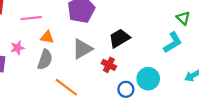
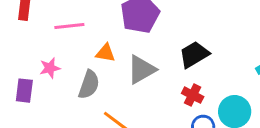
orange triangle: (47, 37) -> (105, 53), moved
red cross: (109, 65) -> (193, 95), moved

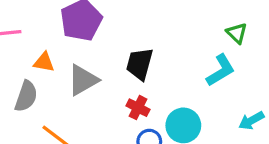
black trapezoid: (194, 54) -> (140, 64), turned -44

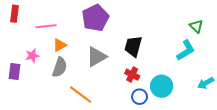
orange triangle: (44, 62) -> (60, 45), moved, turned -40

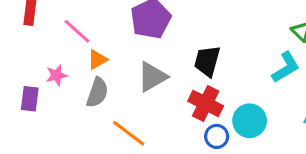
pink line: (46, 26) -> (77, 31), turned 48
red cross: (132, 75) -> (206, 103), size x1.5

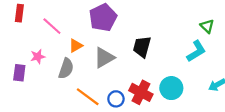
orange triangle: (97, 60) -> (76, 46), moved
red cross: (206, 103) -> (141, 92), moved
blue circle: (217, 136) -> (116, 99), moved

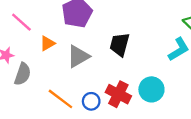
gray semicircle: (66, 69) -> (23, 74), moved

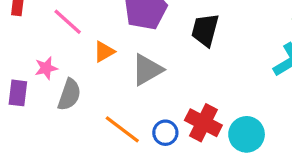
black trapezoid: (120, 45) -> (205, 30), moved
cyan circle: (151, 89) -> (247, 134), moved

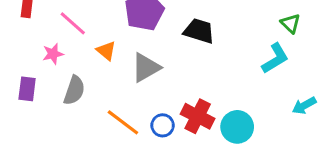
black trapezoid: (205, 30) -> (199, 31), turned 92
orange triangle: (104, 52) -> (106, 51), turned -50
pink star: (46, 68) -> (53, 54), moved

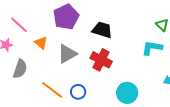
cyan L-shape: (275, 58) -> (152, 48), turned -140
red cross: (198, 116) -> (101, 60), moved

